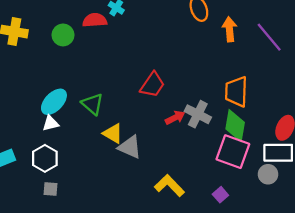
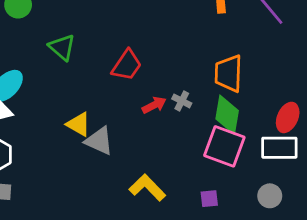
green triangle: (92, 104) -> (62, 47), moved
gray cross: (198, 114) -> (182, 101), size x0.6
gray circle: (268, 174) -> (270, 196), moved
purple square: (220, 195) -> (209, 199), turned 35

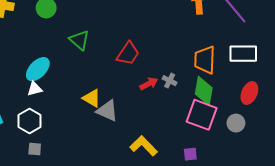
white rectangle: (279, 148) -> (243, 54), moved
gray circle: (270, 196) -> (236, 123), moved

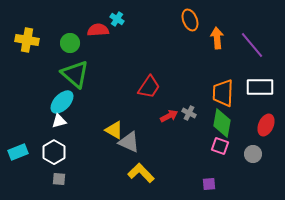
green triangle: (79, 40) -> (75, 74), moved, size x1.4
pink square: (202, 115) -> (220, 146), size x0.6
yellow L-shape: (144, 146) -> (141, 173), moved

